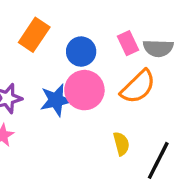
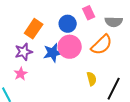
orange rectangle: (34, 35) -> (34, 29), moved
pink rectangle: (128, 43) -> (89, 13), moved

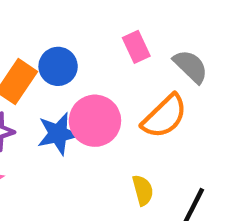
gray semicircle: (114, 22) -> (191, 66), turned -138
blue circle: (68, 24) -> (58, 66), moved

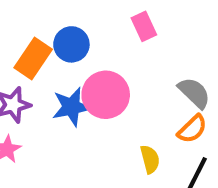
gray semicircle: (191, 66) -> (194, 93), moved
orange semicircle: (164, 116) -> (192, 129), moved, size x0.7

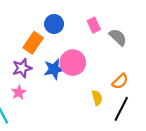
blue circle: (71, 44) -> (54, 24), moved
gray semicircle: (194, 93) -> (118, 37), moved

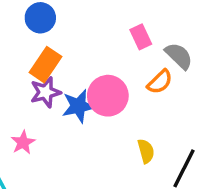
blue circle: (54, 24) -> (40, 18), moved
purple star: (22, 68) -> (46, 92), moved
orange semicircle: (120, 81) -> (160, 82), moved

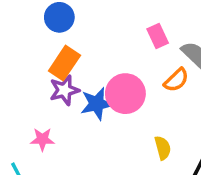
pink star: (23, 142) -> (42, 139), turned 30

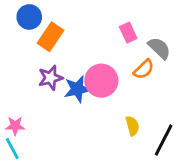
blue circle: (59, 17) -> (29, 17), moved
orange rectangle: (64, 63) -> (50, 37), moved
pink star: (42, 139) -> (15, 126), moved

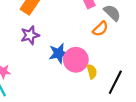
pink circle: (101, 81) -> (76, 60), moved
blue star: (77, 89) -> (59, 53), moved

